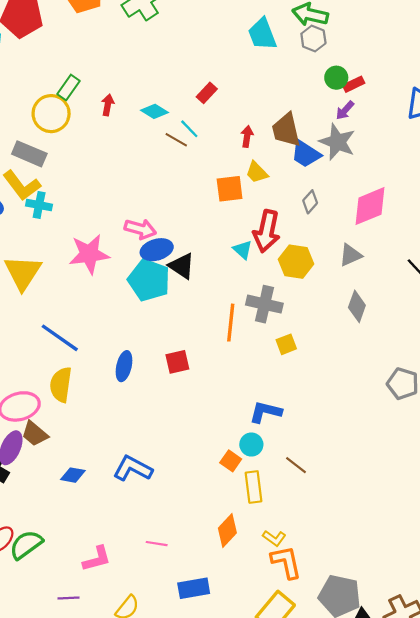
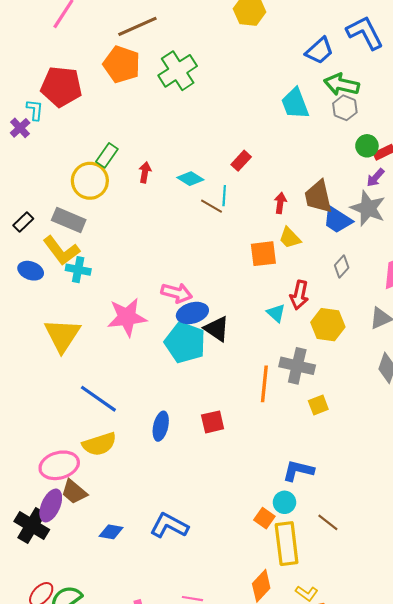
cyan line: (189, 129) -> (224, 196), turned 48
red arrow: (267, 231) -> (299, 295), size x0.7
yellow semicircle: (61, 385) -> (99, 444), turned -116
yellow rectangle: (254, 487) -> (287, 544), size x1.4

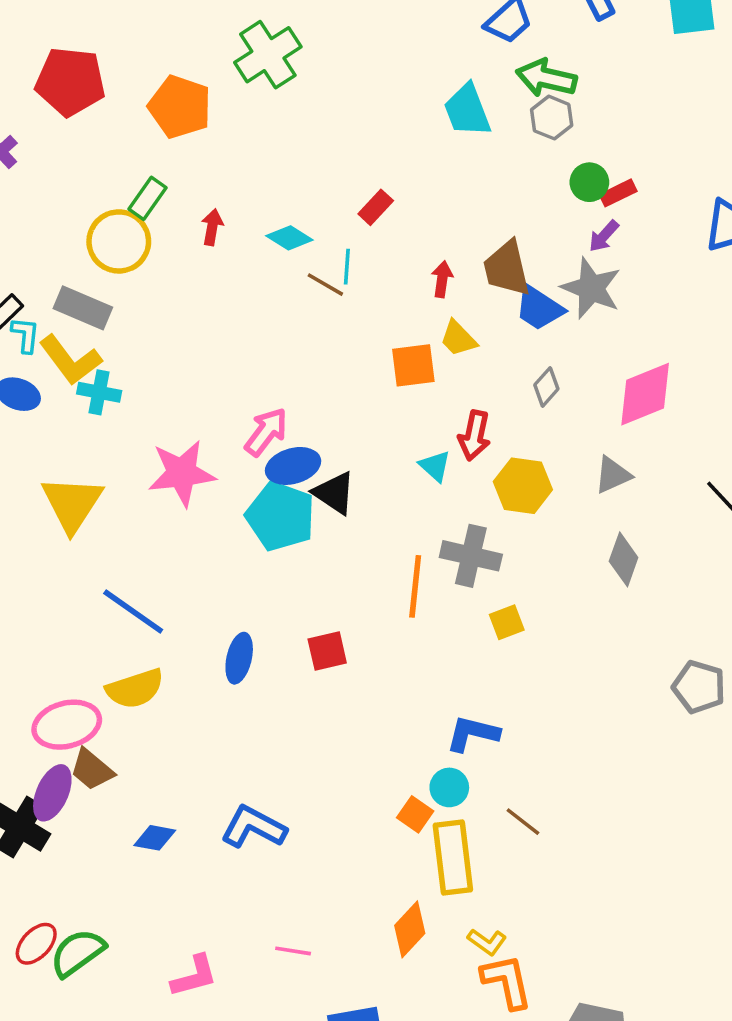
orange pentagon: (122, 64) -> (180, 107), moved
cyan L-shape: (35, 110) -> (25, 335), moved
pink arrow: (177, 293) -> (266, 432), turned -68

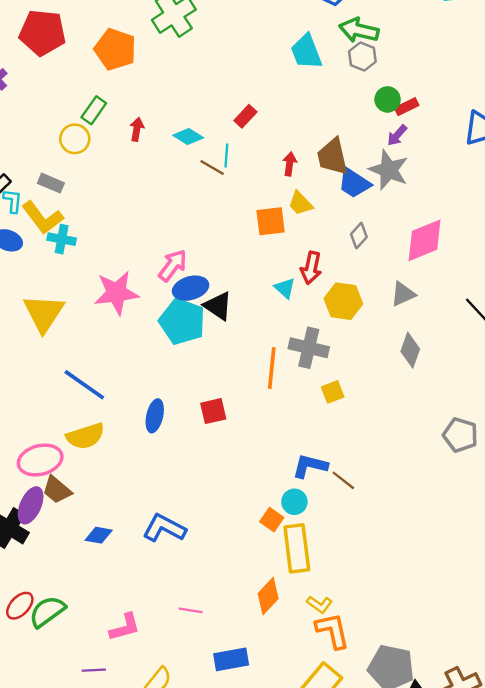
yellow circle: (119, 241) -> (75, 139), size x0.7
gray rectangle: (83, 308) -> (51, 183), size x0.7
brown line: (523, 822) -> (343, 480), moved

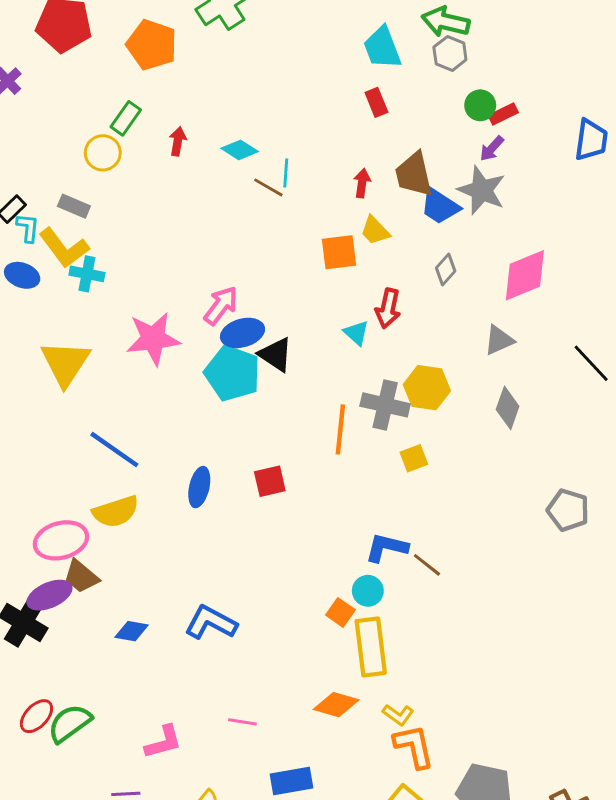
red rectangle: (245, 116) -> (376, 102), moved, turned -65
yellow hexagon: (343, 301) -> (427, 388), moved
purple ellipse: (31, 505) -> (49, 595), turned 42
orange diamond: (268, 596) -> (336, 705), turned 63

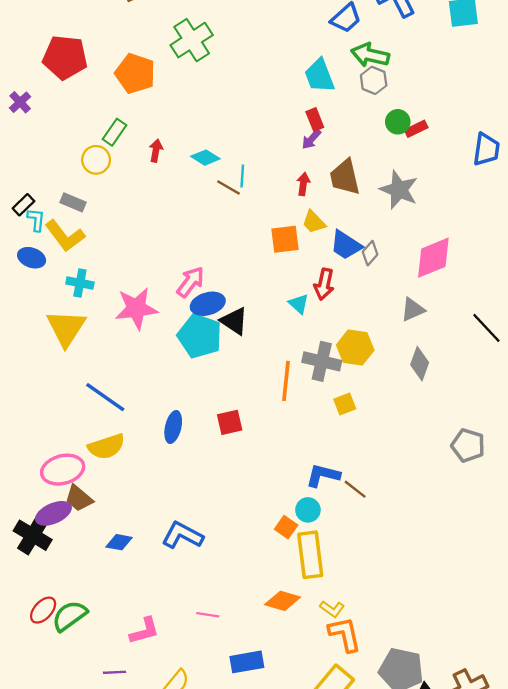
purple arrow: (492, 149) -> (311, 139), moved
blue trapezoid: (440, 206) -> (346, 245), moved
cyan cross: (87, 274) -> (80, 283), moved

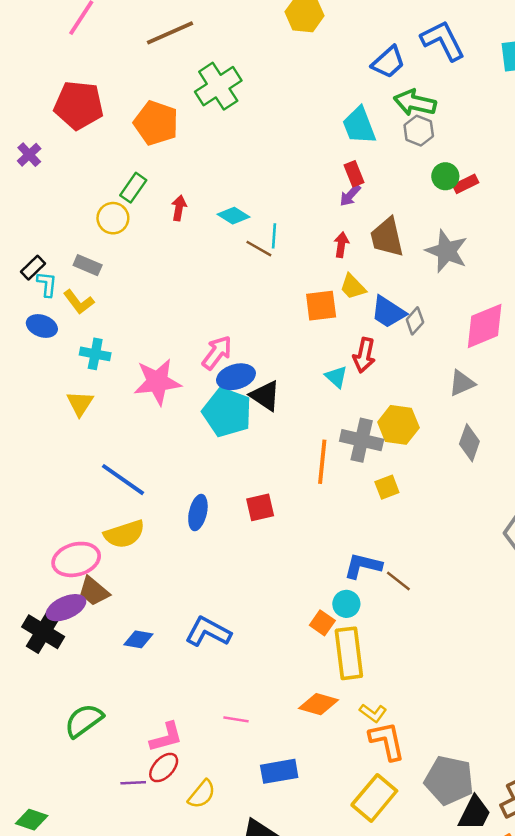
yellow L-shape: (65, 236) -> (79, 302), size x0.7
yellow triangle: (66, 328) -> (80, 403), size x0.6
red ellipse: (43, 610) -> (164, 768), moved

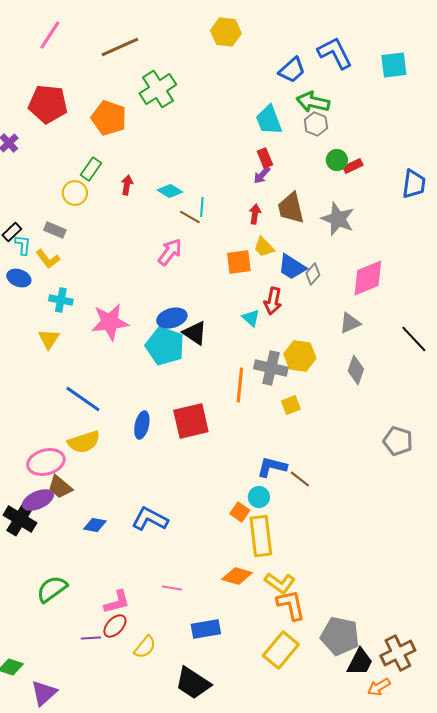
pink arrow: (217, 353) -> (170, 252), moved
red square: (260, 507) -> (191, 421), size x1.6
yellow L-shape: (373, 713) -> (280, 583), size x1.4

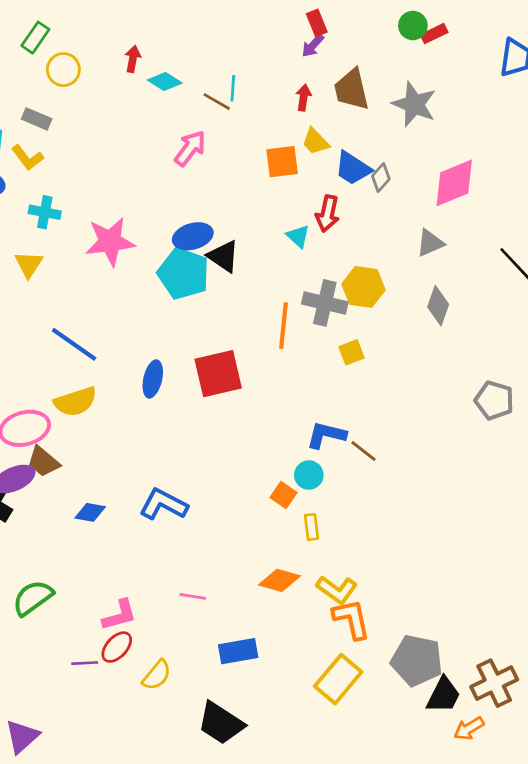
green rectangle: (91, 169) -> (35, 38), moved
cyan diamond: (170, 191) -> (165, 82), moved
yellow rectangle: (261, 536) -> (311, 527), size x0.5

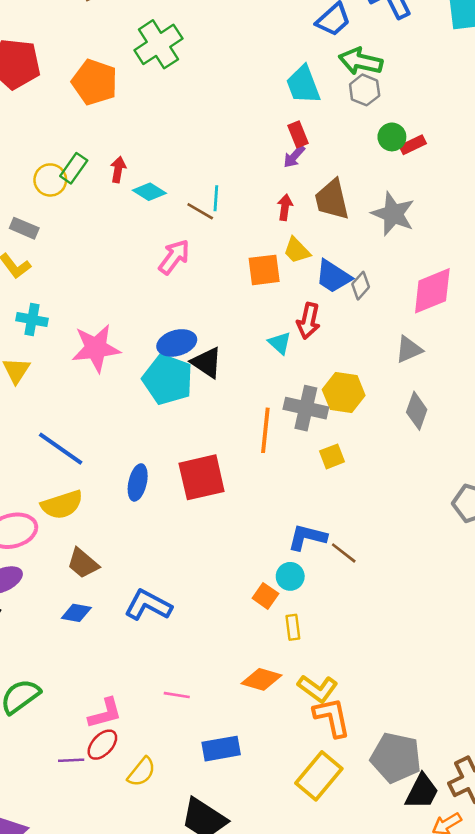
green rectangle: (35, 38) -> (74, 168), moved
brown trapezoid: (43, 462) -> (83, 563), moved

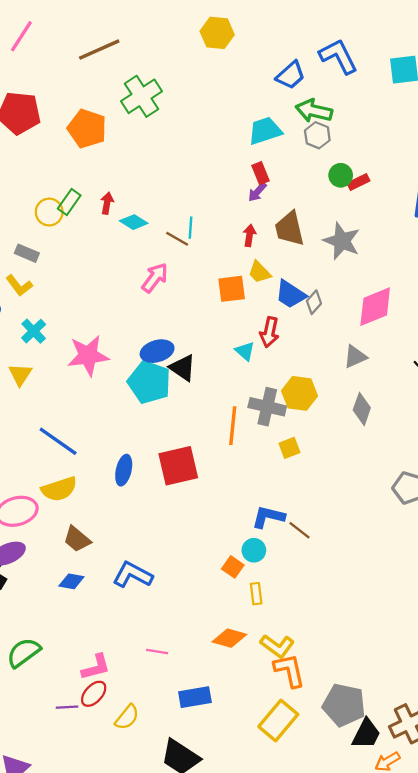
cyan trapezoid: (303, 85) -> (265, 131), turned 93
cyan cross: (32, 319) -> (34, 331), turned 35

